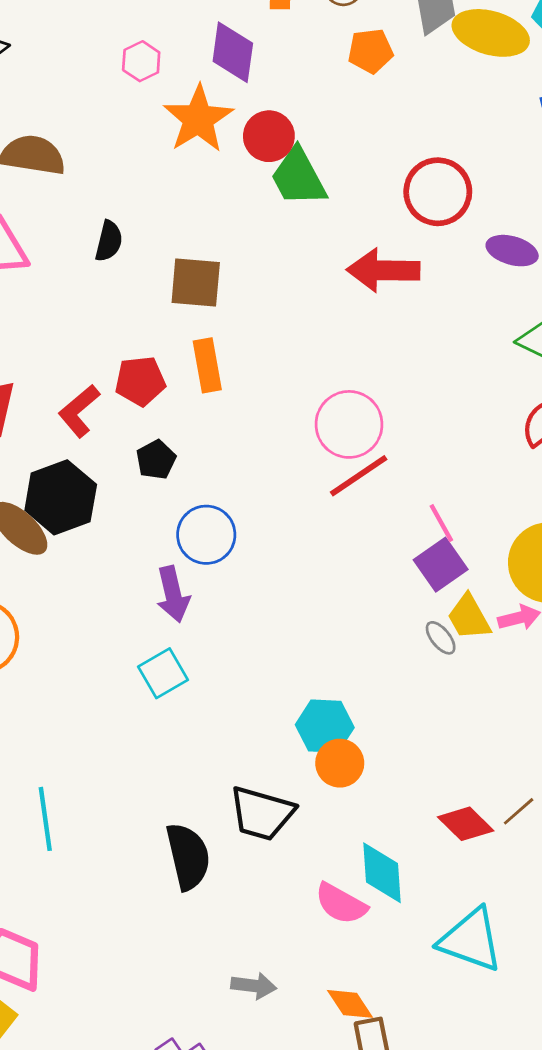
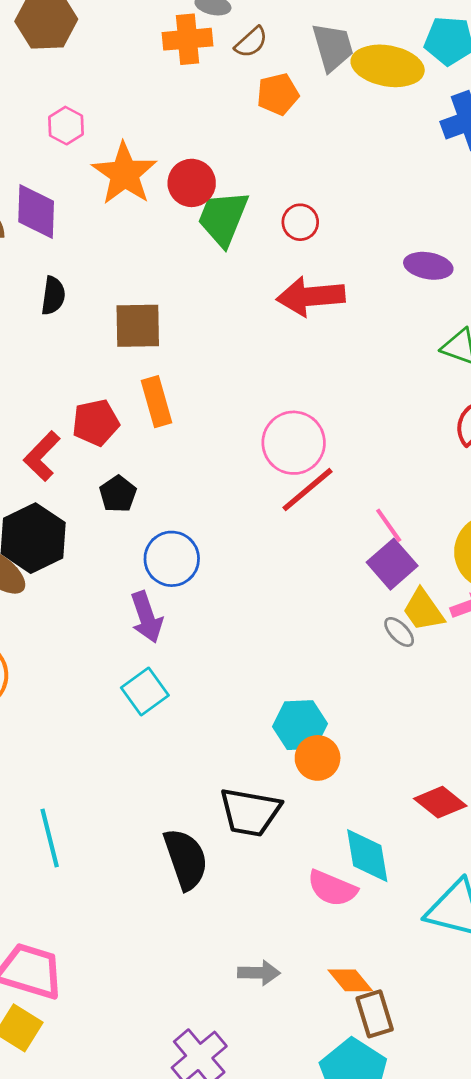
purple diamond: (233, 52) -> (36, 211), moved
green trapezoid: (298, 177) -> (223, 218), turned 56
red circle: (438, 192) -> (300, 222), moved, size x0.6

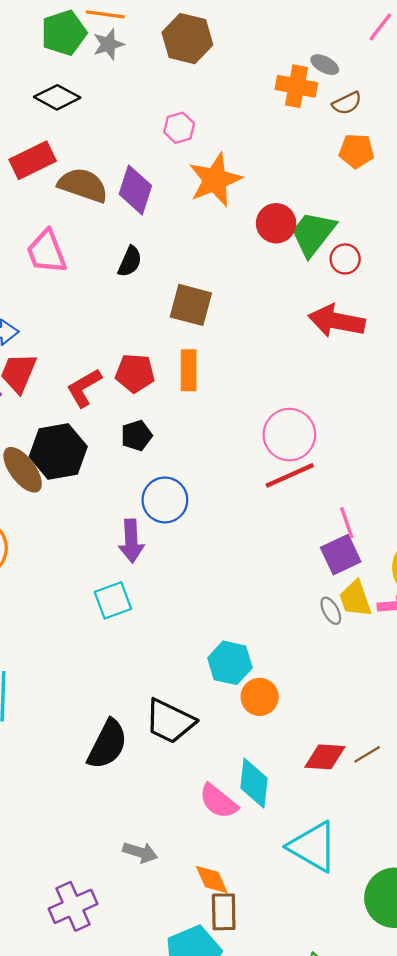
red circle: (192, 183) -> (276, 223), moved
green trapezoid: (223, 218) -> (313, 234), moved
orange circle: (318, 758) -> (260, 697), moved
red diamond: (440, 802) -> (325, 757), turned -51
black semicircle: (186, 859) -> (107, 744), turned 30

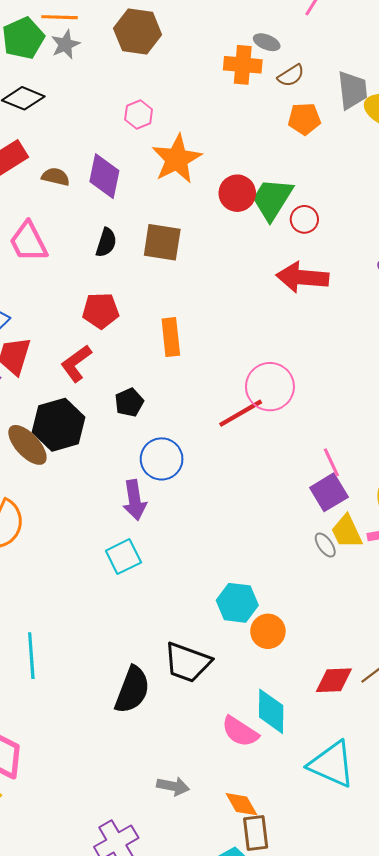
brown semicircle: (83, 185) -> (56, 177), size x0.6
brown square: (191, 305) -> (162, 242), moved
red pentagon: (135, 373) -> (101, 311), moved
red line: (290, 475) -> (241, 413), moved

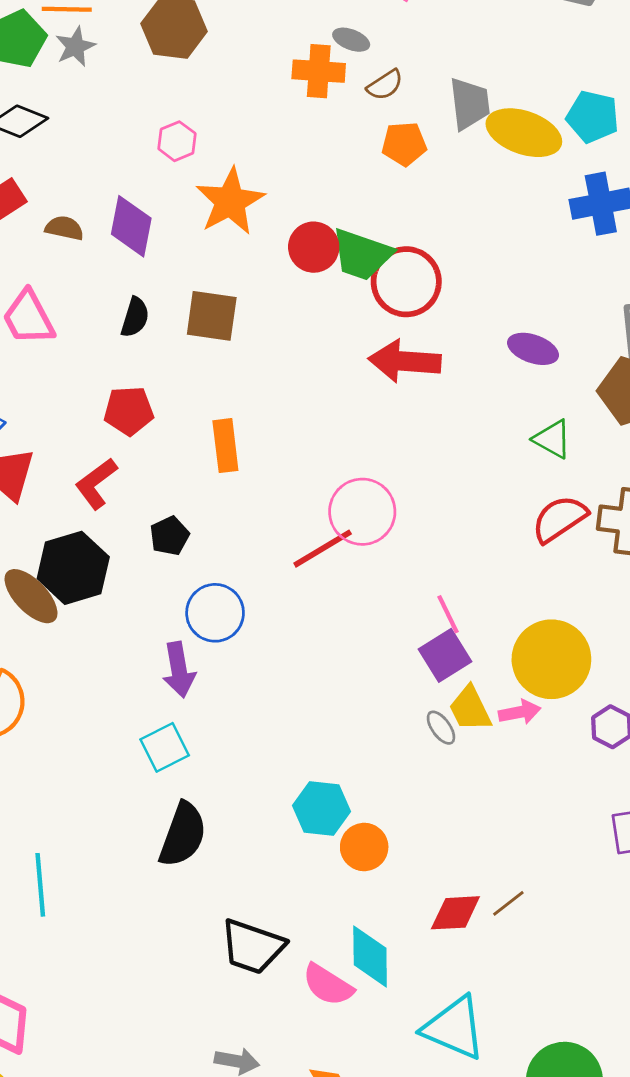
green trapezoid: (272, 199) -> (362, 255), turned -102
red circle: (304, 219) -> (406, 282), size x1.8
black trapezoid: (188, 662) -> (253, 947), moved
black semicircle: (132, 690) -> (183, 835), moved

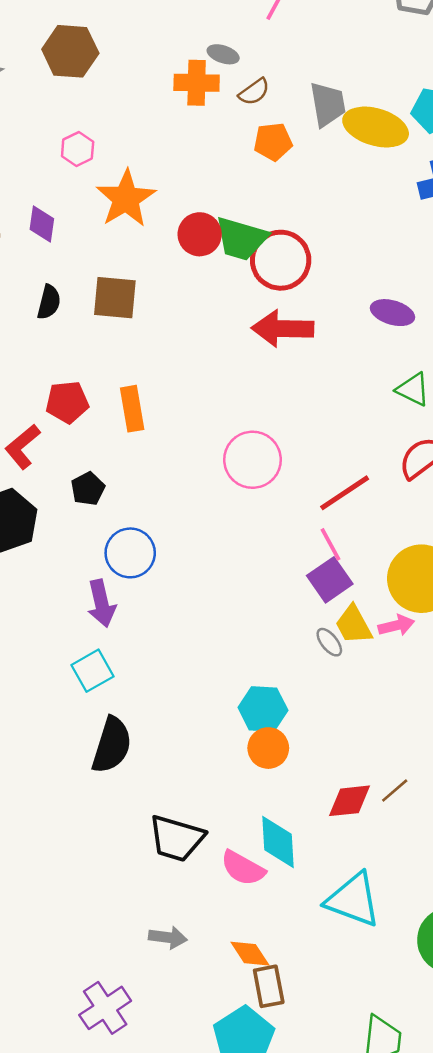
purple diamond: (131, 226) -> (42, 224), size x0.7
red pentagon: (129, 411) -> (67, 402), moved
red line: (323, 549) -> (345, 493), moved
cyan hexagon: (322, 809) -> (263, 709), moved

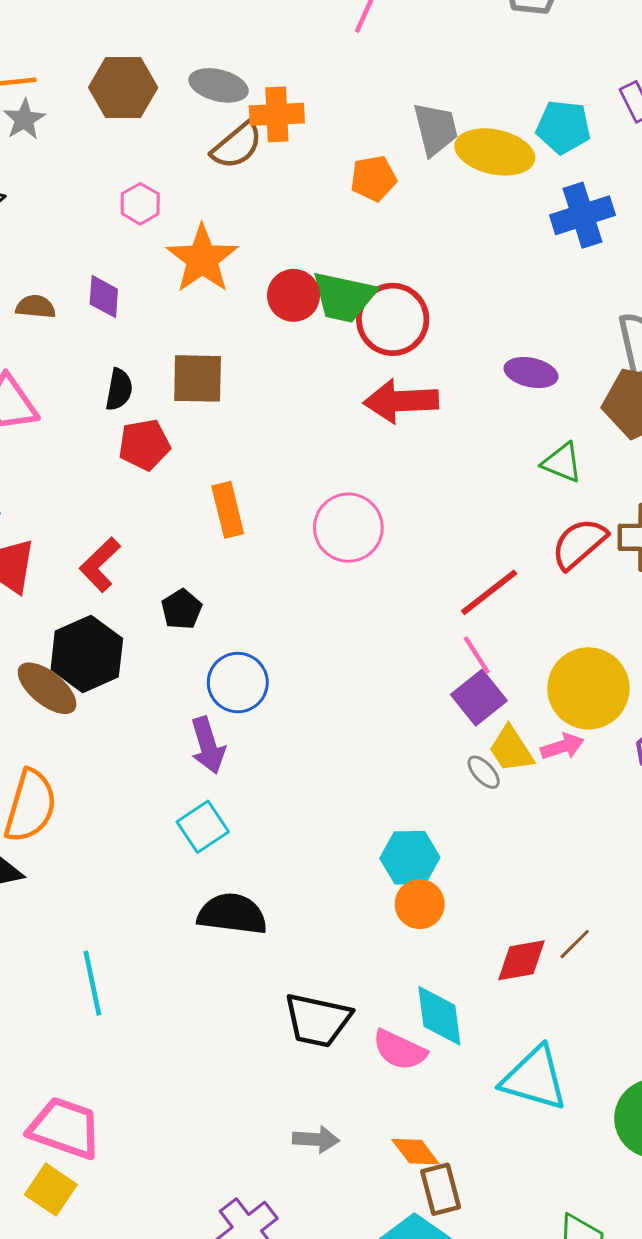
gray ellipse: (223, 54) -> (219, 85), moved, size x1.5
brown semicircle: (254, 92) -> (237, 146), moved, size x1.4
red pentagon: (67, 402) -> (144, 445), moved
pink circle: (252, 460) -> (348, 528), moved
black semicircle: (112, 745) -> (232, 914), turned -96

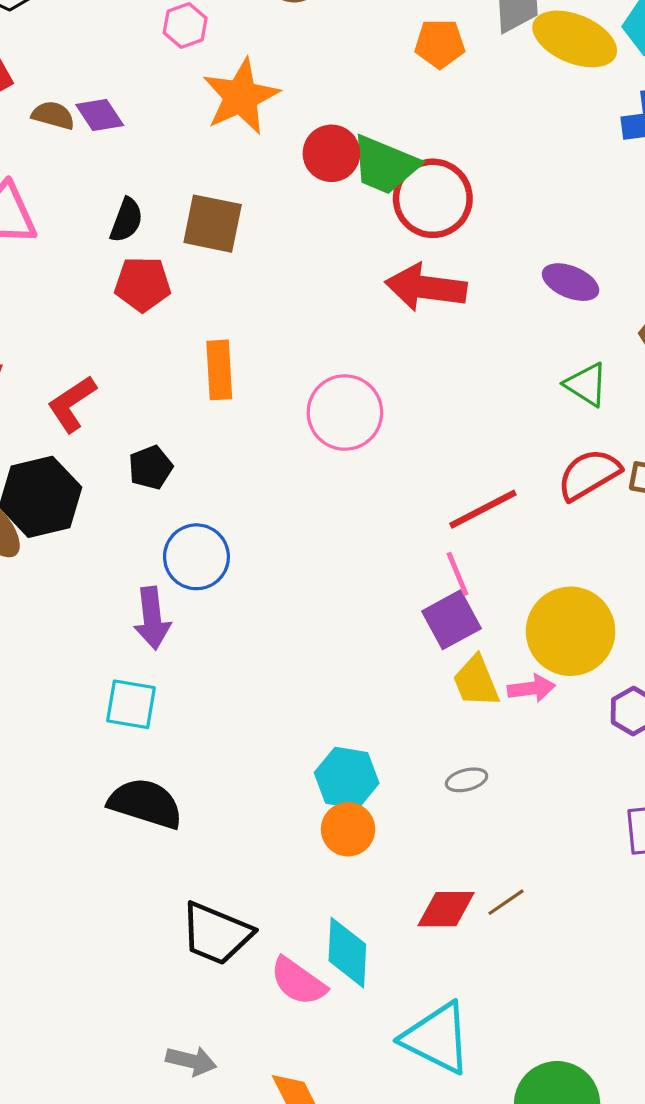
purple diamond: (104, 297) -> (100, 115), moved, turned -48
gray ellipse: (484, 772) -> (467, 780), moved, turned -72
cyan square: (203, 827) -> (131, 704), turned 33

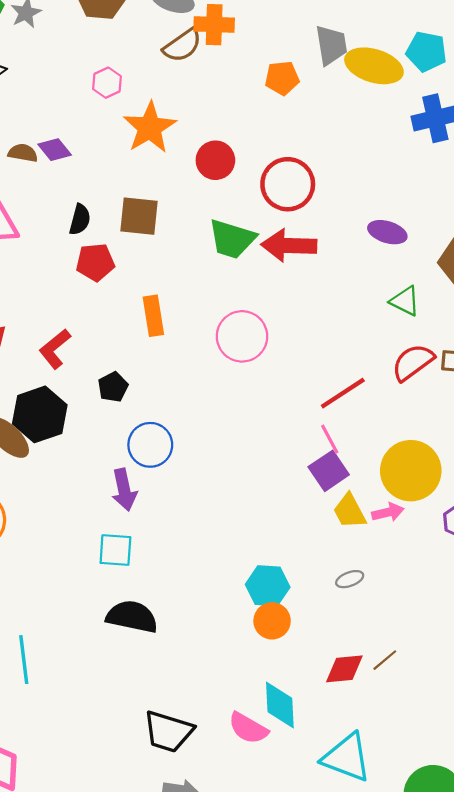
green trapezoid: (385, 165) -> (232, 239), moved
black trapezoid: (216, 934) -> (168, 732), moved

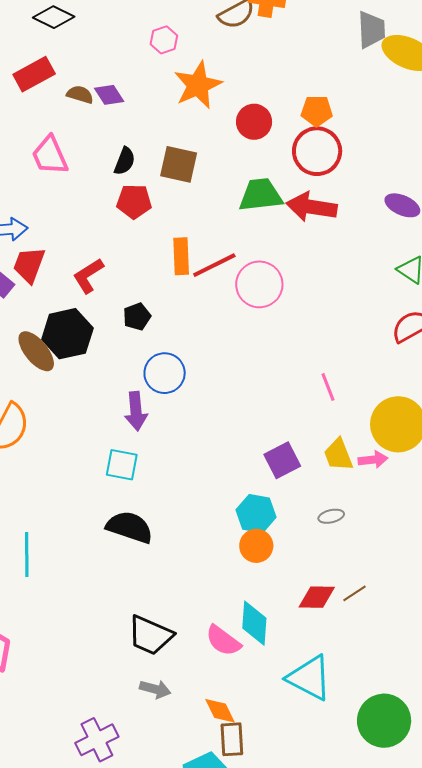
orange pentagon: (282, 78) -> (317, 111), moved
green trapezoid: (232, 239) -> (261, 195), turned 150
red line: (343, 393) -> (214, 265), moved
purple square: (329, 471) -> (282, 460), moved

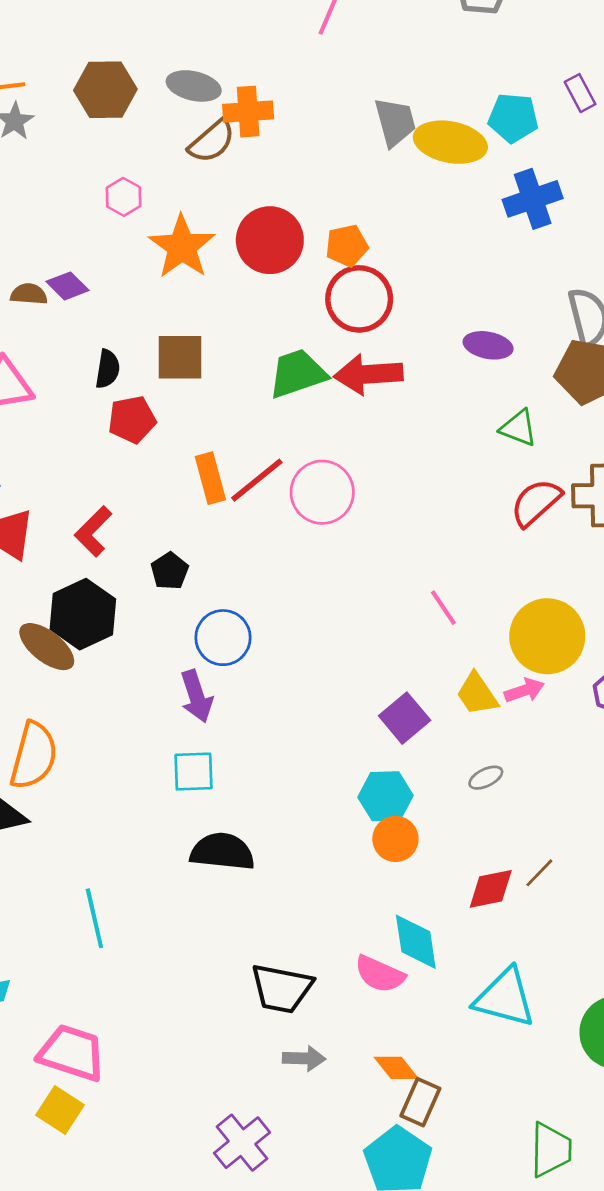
red circle: (254, 122) -> (270, 240), moved, size x1.4
brown rectangle: (232, 739) -> (420, 1102), turned 40

